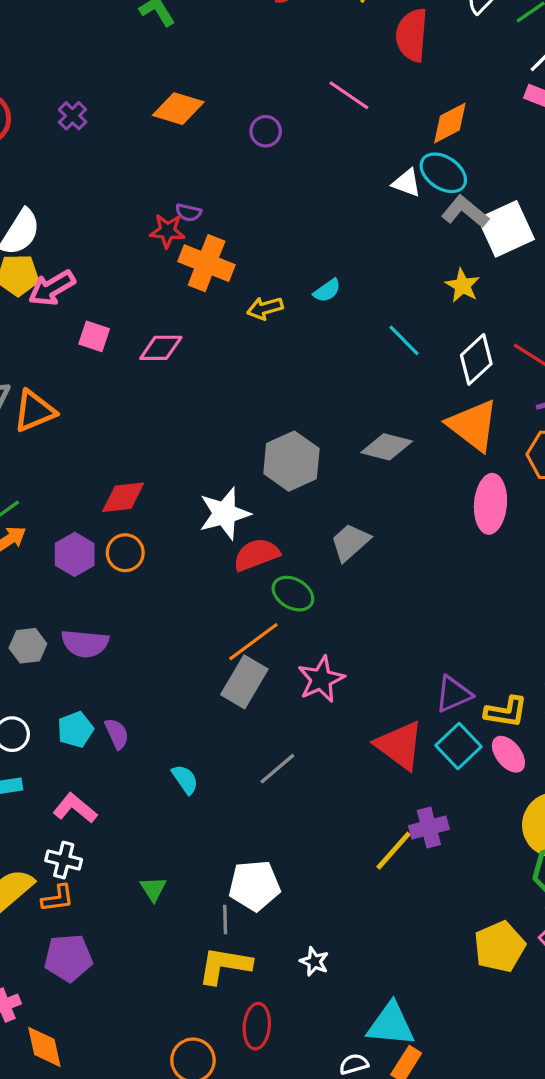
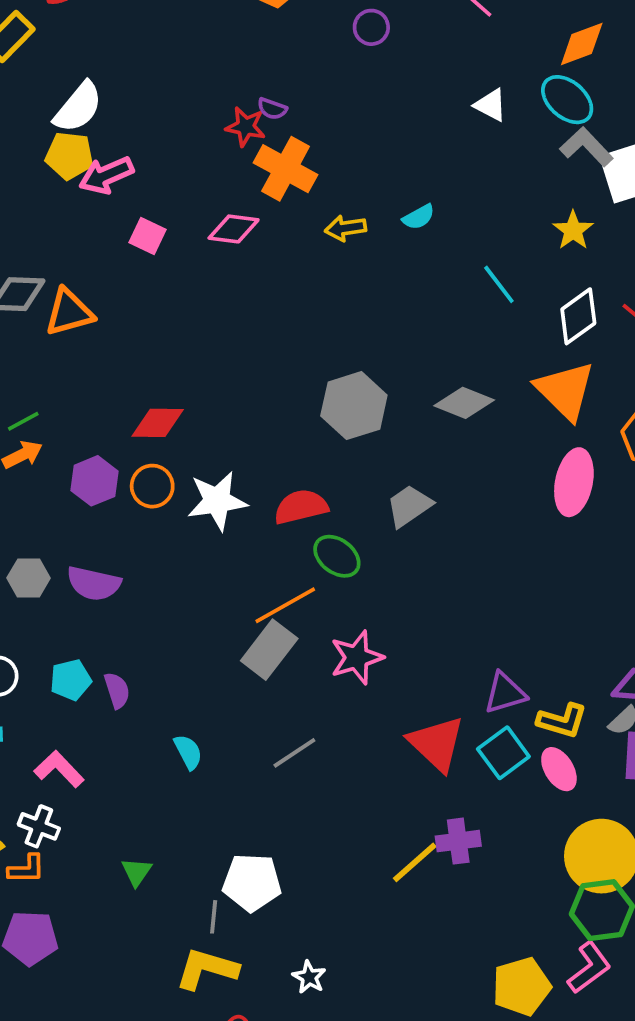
white triangle: (407, 183) -> (491, 105), moved
pink diamond: (161, 348) -> (234, 229), moved
white star: (225, 514) -> (217, 501), moved

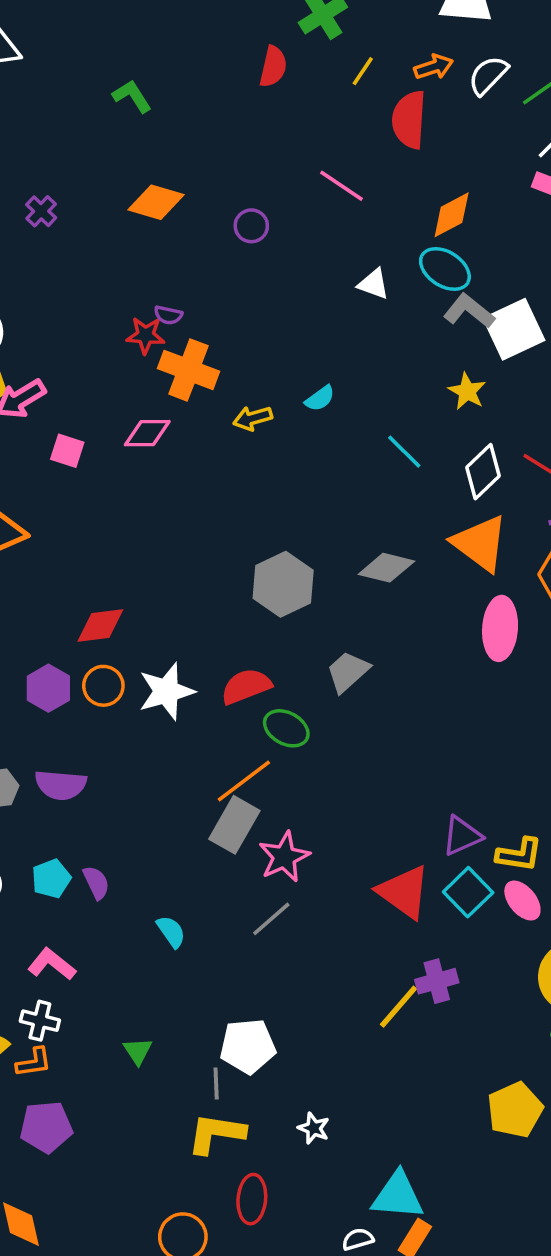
pink star: (357, 657) -> (284, 857), moved

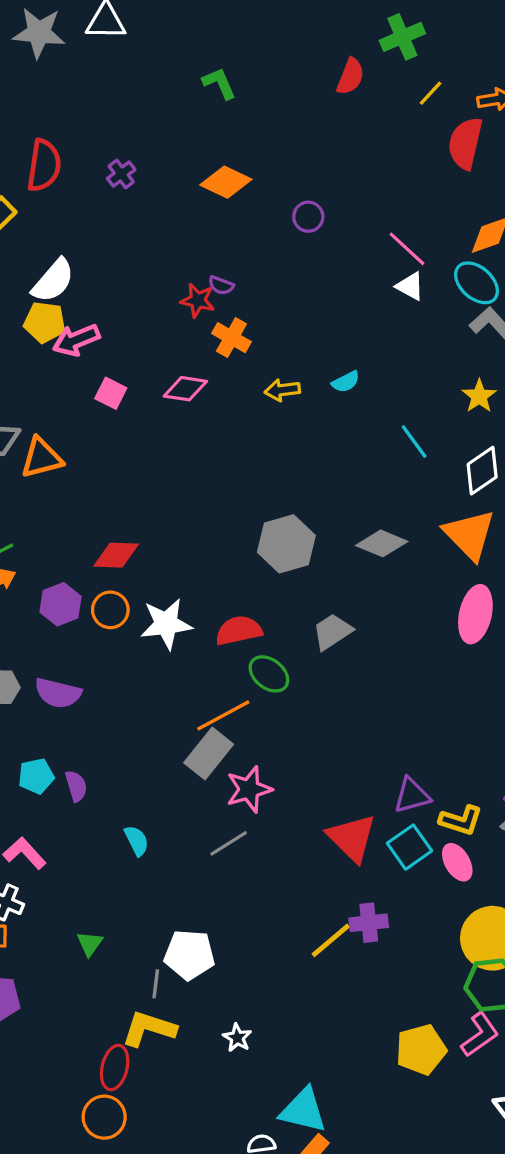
pink line: (341, 186) -> (407, 249), moved
orange cross: (189, 370) -> (231, 338), size x0.7
red ellipse: (252, 1199) -> (115, 1068), moved

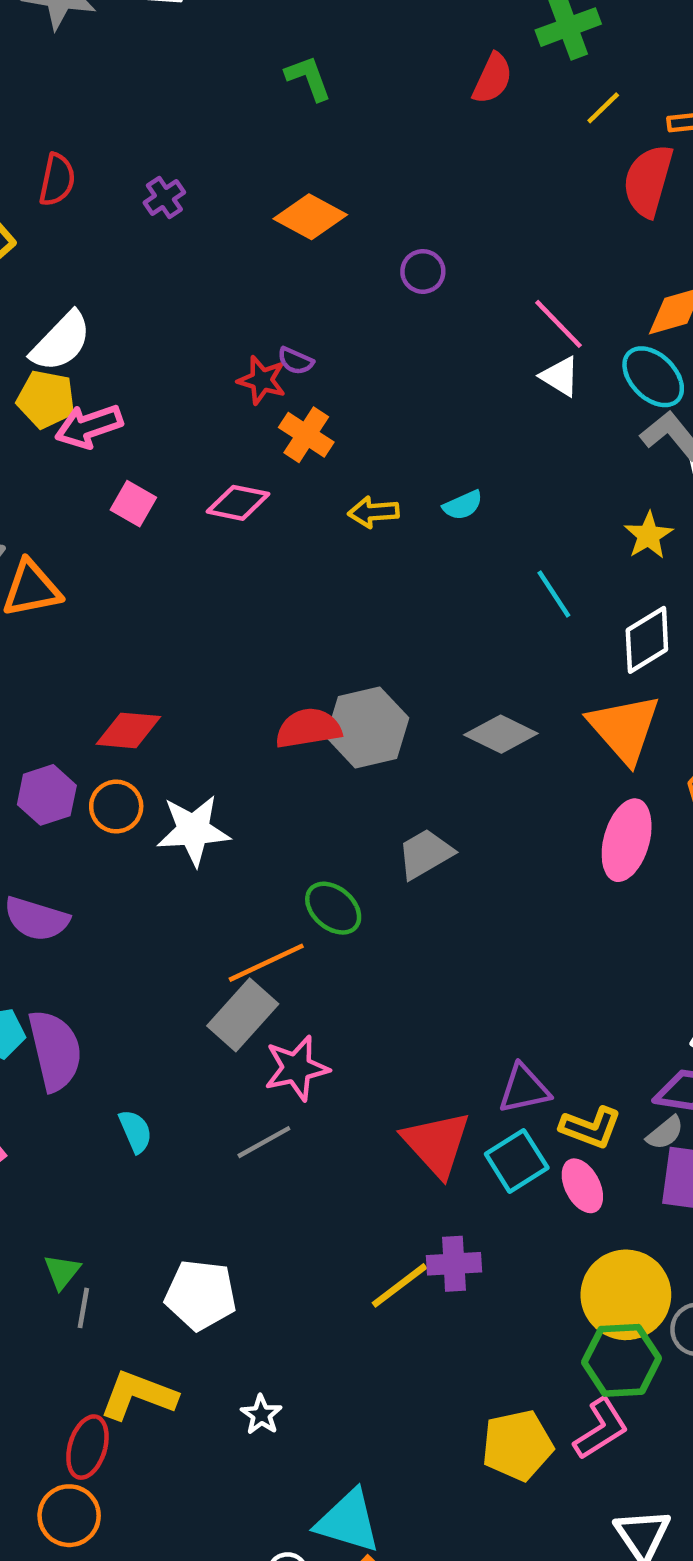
red semicircle: (44, 165) -> (57, 180), size x0.7
red semicircle: (239, 630) -> (308, 728), moved
purple semicircle: (76, 786) -> (55, 1050), size x1.8
gray line: (156, 984) -> (83, 1308), moved

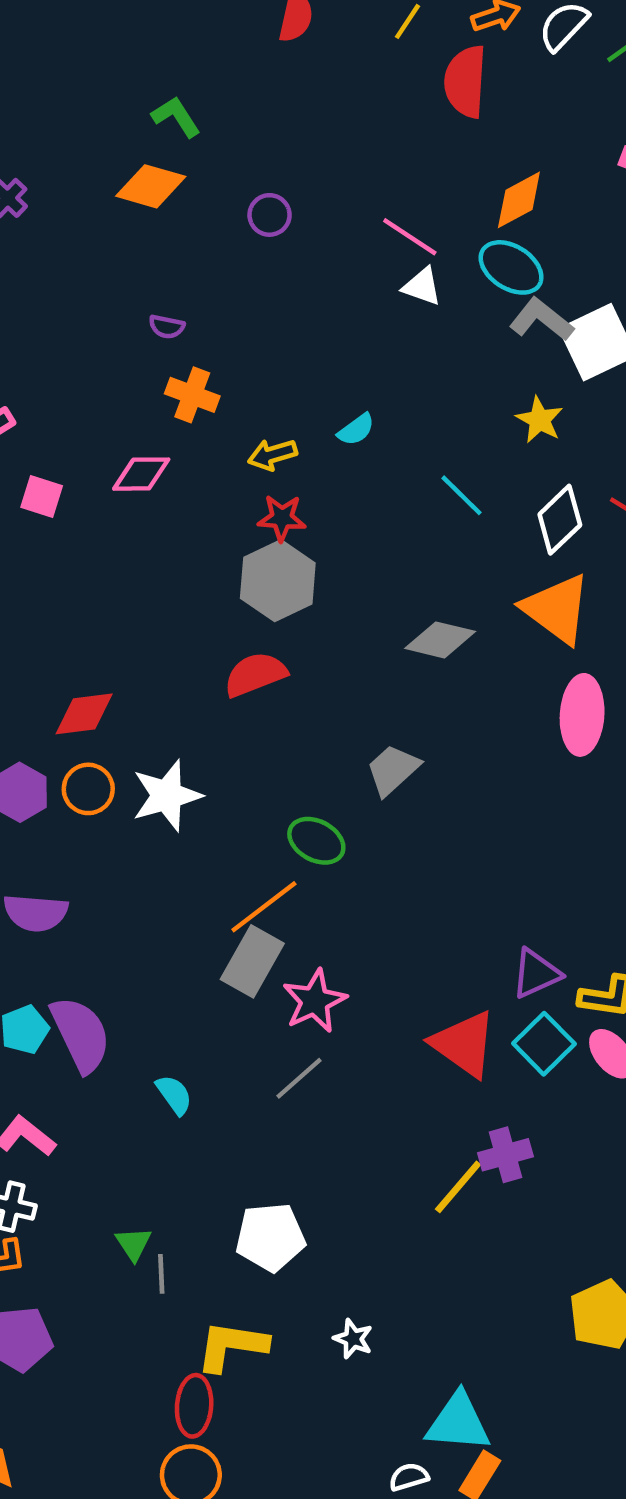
green L-shape: (308, 78) -> (176, 117), moved
red star: (262, 380) -> (282, 518), moved
gray hexagon: (367, 727) -> (278, 581), moved

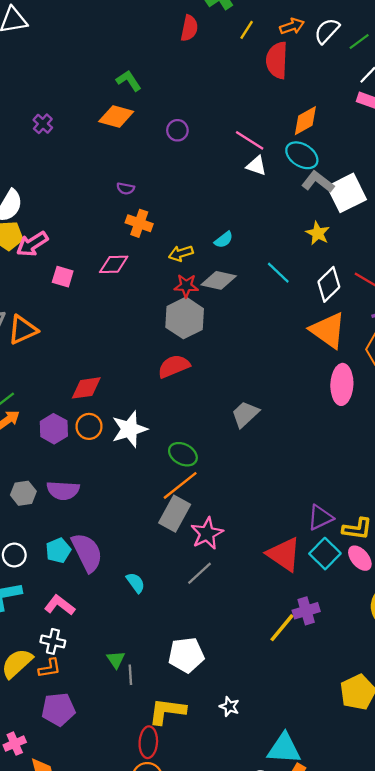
gray diamond: (440, 640) -> (219, 280), moved
green ellipse: (316, 841) -> (183, 454), moved

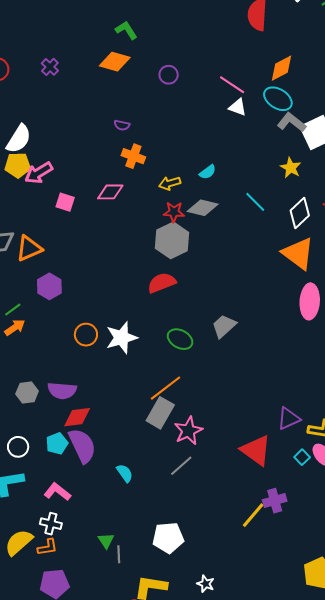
red diamond: (86, 388) -> (77, 417), moved
purple hexagon: (54, 429) -> (49, 286), moved
green ellipse: (183, 454) -> (180, 339), moved
cyan square: (325, 554) -> (302, 457), moved, size x0.6

